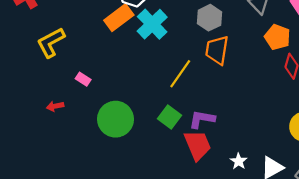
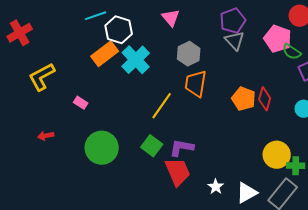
orange pentagon: (277, 37) -> (244, 99), moved
pink rectangle: (83, 79) -> (81, 103), moved

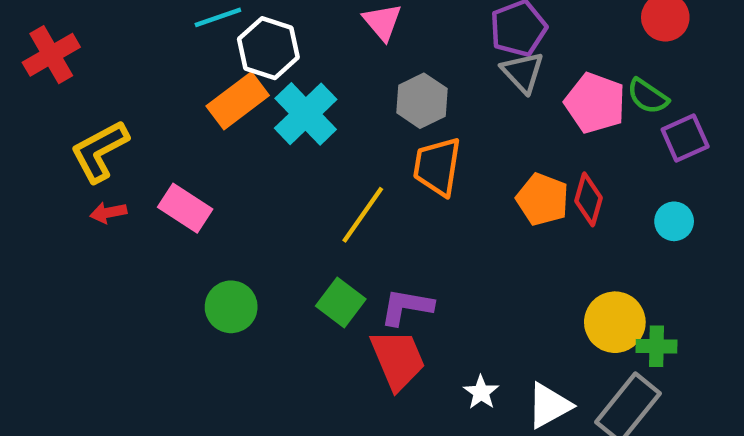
pink pentagon: (278, 39) -> (595, 103), moved
pink rectangle: (81, 103) -> (185, 208), size x1.6
red arrow: (46, 136) -> (108, 213), moved
green circle: (102, 148) -> (231, 307), size x0.7

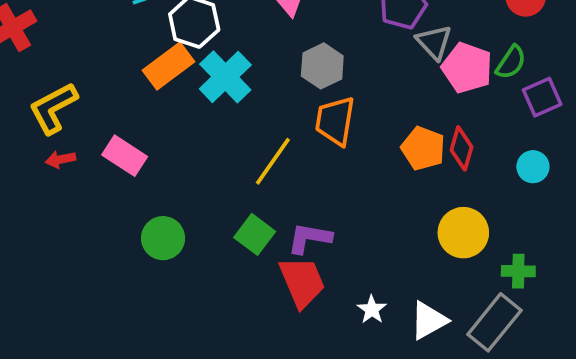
gray triangle: (523, 72) -> (434, 42), moved
green semicircle: (648, 96) -> (511, 62), turned -90
yellow circle: (615, 322) -> (463, 233), moved

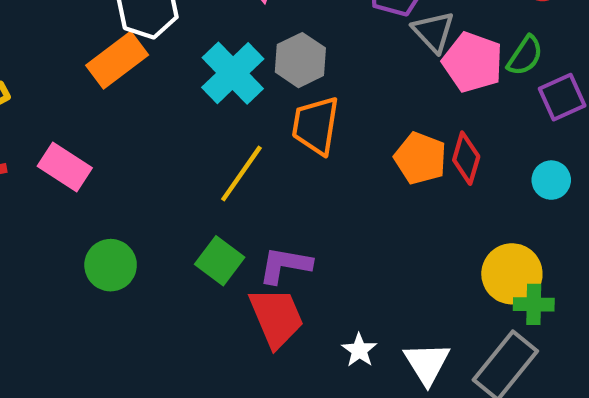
cyan cross: (225, 77) -> (233, 73), moved
yellow circle: (463, 233) -> (512, 274), moved
white triangle: (429, 321) -> (427, 363), turned -33

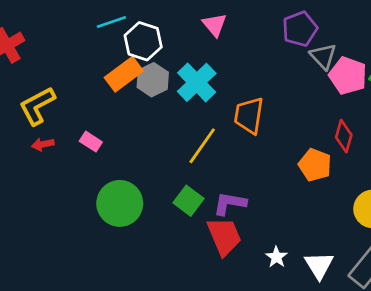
gray hexagon: (300, 60) -> (153, 80), moved
orange pentagon: (420, 158) -> (315, 165), moved
pink rectangle: (65, 167) -> (91, 142), size x0.7
green circle: (111, 265) -> (120, 203), size x1.4

